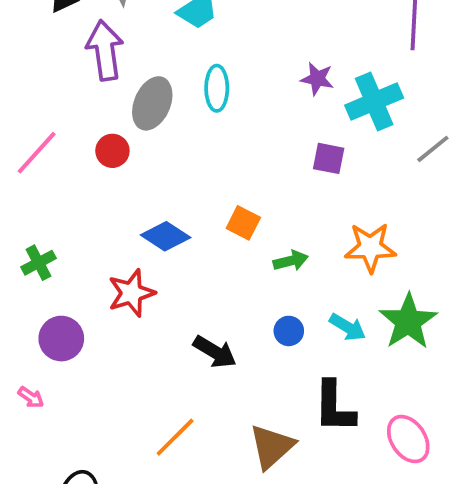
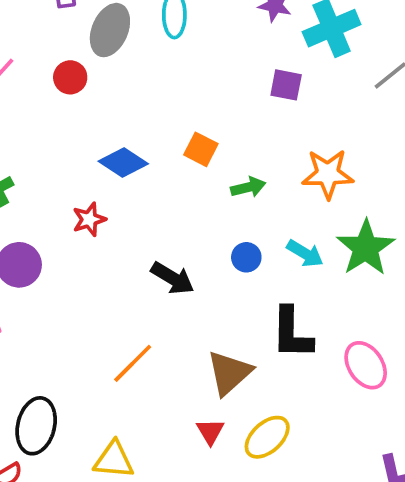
red star: (131, 293) -> (89, 219), size x0.7

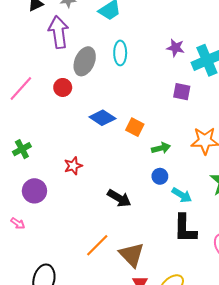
blue diamond: (123, 163) -> (102, 118), moved
cyan arrow: (305, 253) -> (182, 195), moved
blue circle: (246, 257) -> (160, 176), moved
brown triangle: (229, 373) -> (132, 255), moved, turned -32

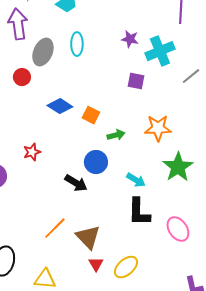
blue circle: (160, 176) -> (96, 162), moved, size x1.5

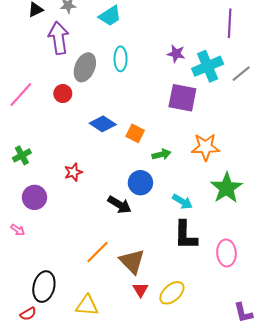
gray line: (191, 76) -> (241, 74), moved
purple square: (136, 81) -> (182, 98), size x1.6
pink ellipse: (178, 229) -> (226, 253), turned 30

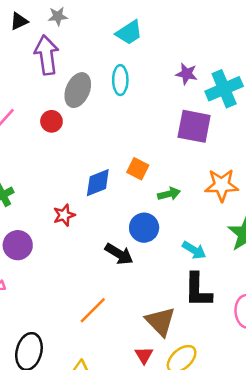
cyan trapezoid: (110, 16) -> (129, 33), moved
blue diamond: (103, 124) -> (98, 183), moved, turned -55
brown triangle: (132, 261) -> (160, 321), moved

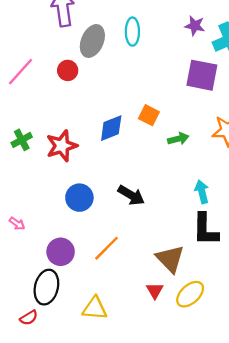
red star: (64, 215) -> (62, 146), moved, size x1.5
blue circle: (144, 228) -> (79, 198), moved
purple circle: (18, 245) -> (61, 252), moved
cyan arrow: (194, 250) -> (202, 192), turned -135

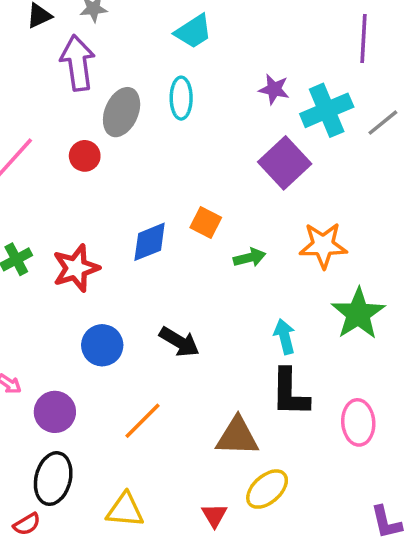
purple square: (202, 75) -> (285, 163), turned 36
purple circle: (61, 252) -> (55, 412), moved
brown triangle: (170, 259) -> (237, 436), turned -44
red triangle: (155, 291) -> (214, 515), moved

